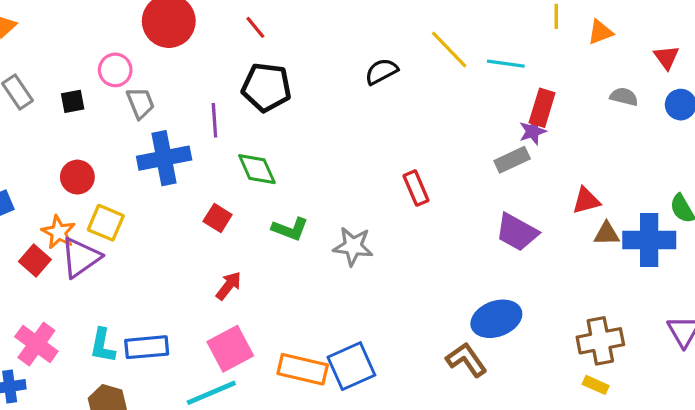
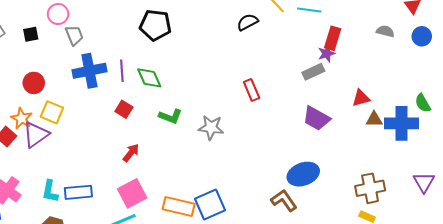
black semicircle: (381, 71) -> (248, 22), moved
purple line: (214, 120) -> (122, 71), moved

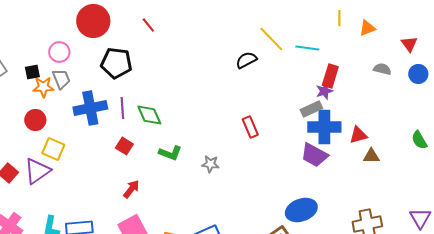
black pentagon: (155, 25) -> (116, 63), moved
gray trapezoid: (74, 35) -> (61, 79), moved
orange star: (22, 118) -> (43, 87), moved, turned -30
blue cross: (401, 123) -> (324, 127), moved
gray star: (211, 127) -> (210, 164), size x0.7

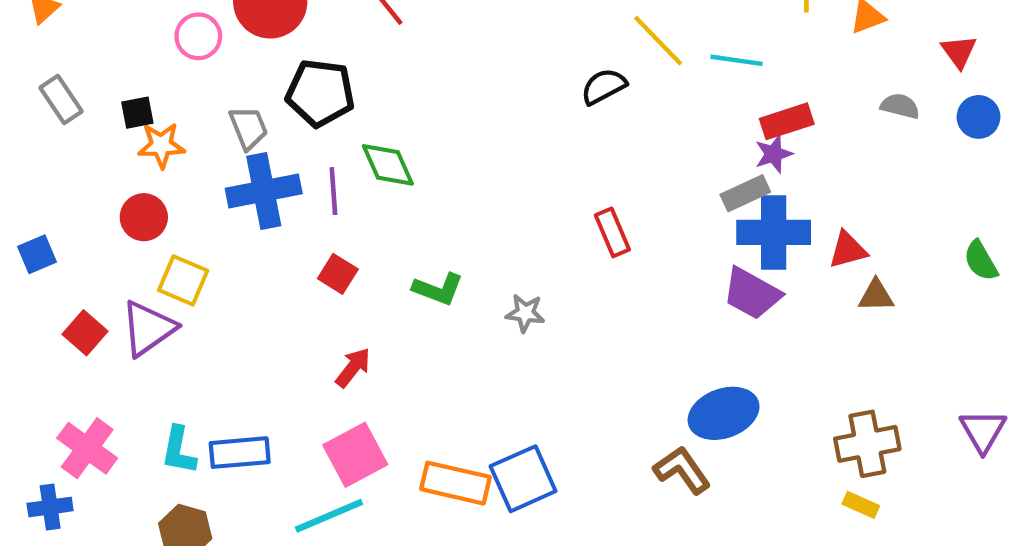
pink circle: (59, 52) -> (198, 36), moved
red rectangle: (330, 76) -> (787, 121), turned 55
gray trapezoid: (61, 79) -> (248, 128), moved
green diamond: (149, 115) -> (388, 165), moved

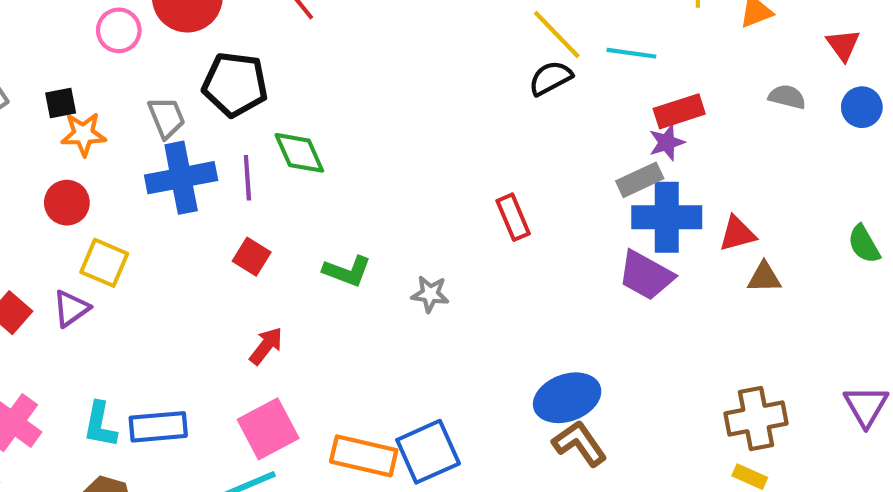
black semicircle: (604, 86) -> (550, 78), moved
purple triangle: (148, 328) -> (71, 308), size x0.7
blue ellipse: (724, 413) -> (567, 398), moved

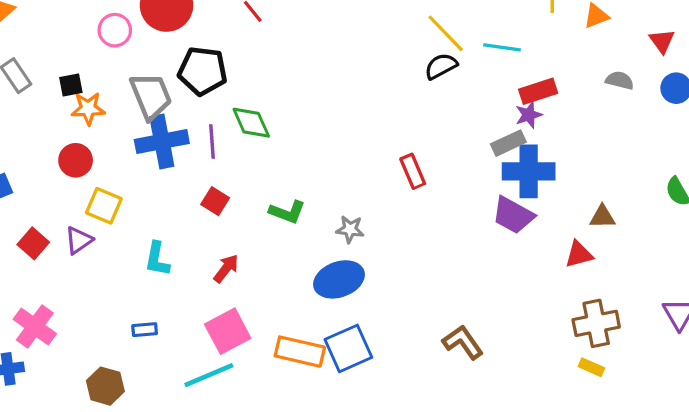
gray trapezoid: (167, 118) -> (151, 96), size x1.5
red triangle: (737, 234) -> (579, 254), moved
blue ellipse: (567, 398) -> (339, 279), moved
cyan L-shape: (100, 425) -> (157, 259), moved
blue rectangle: (158, 427) -> (145, 330), size x0.6

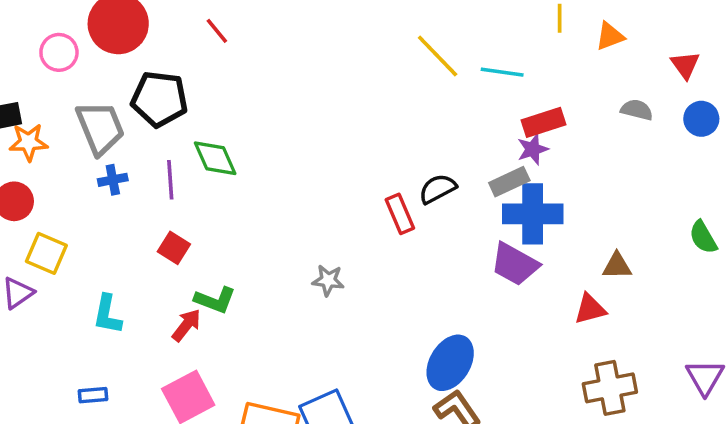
black semicircle: (441, 66) -> (438, 189), moved
blue cross: (162, 141) -> (113, 180), size x0.5
green L-shape: (287, 212) -> (215, 300), moved
blue ellipse: (339, 279) -> (450, 363), moved, turned -39

